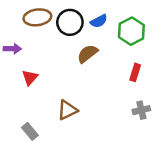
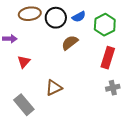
red rectangle: (135, 72) -> (108, 58), size x1.5
gray rectangle: (30, 131) -> (24, 105), size x1.5

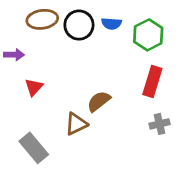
blue semicircle: (79, 17) -> (111, 24), turned 32
brown semicircle: (70, 43) -> (99, 101), moved

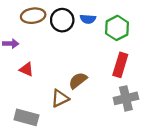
red triangle: (34, 87) -> (26, 69), turned -48
gray cross: (160, 124) -> (126, 98), size x1.5
gray rectangle: (34, 148) -> (26, 117), turned -35

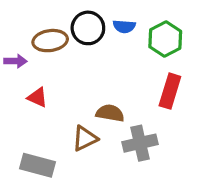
brown ellipse: (33, 16) -> (50, 41), moved
brown semicircle: (78, 81) -> (110, 113), turned 48
gray cross: (126, 98) -> (140, 143), moved

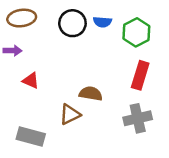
brown ellipse: (50, 41) -> (22, 18), moved
gray cross: (140, 143) -> (138, 118), moved

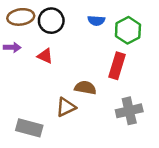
black circle: (72, 23) -> (51, 21), moved
red rectangle: (140, 75) -> (117, 66), moved
red triangle: (31, 81) -> (45, 56), moved

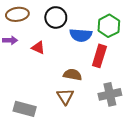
black circle: (51, 21) -> (56, 17), moved
blue semicircle: (96, 21) -> (81, 35), moved, size x1.5
brown triangle: (66, 107) -> (65, 96), moved, turned -36

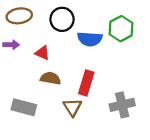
red rectangle: (99, 56) -> (86, 83), moved
brown semicircle: (72, 75) -> (50, 78), moved
gray rectangle: (25, 109) -> (24, 107), moved

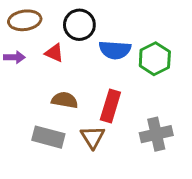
green hexagon: (121, 29) -> (155, 59), moved
red triangle: (42, 53) -> (54, 53), moved
gray rectangle: (24, 107) -> (48, 137), moved

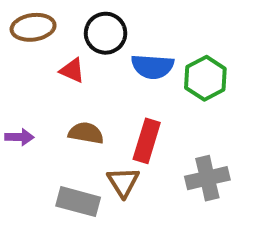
purple arrow: (14, 57) -> (19, 137), moved
gray rectangle: (48, 137) -> (78, 202), moved

